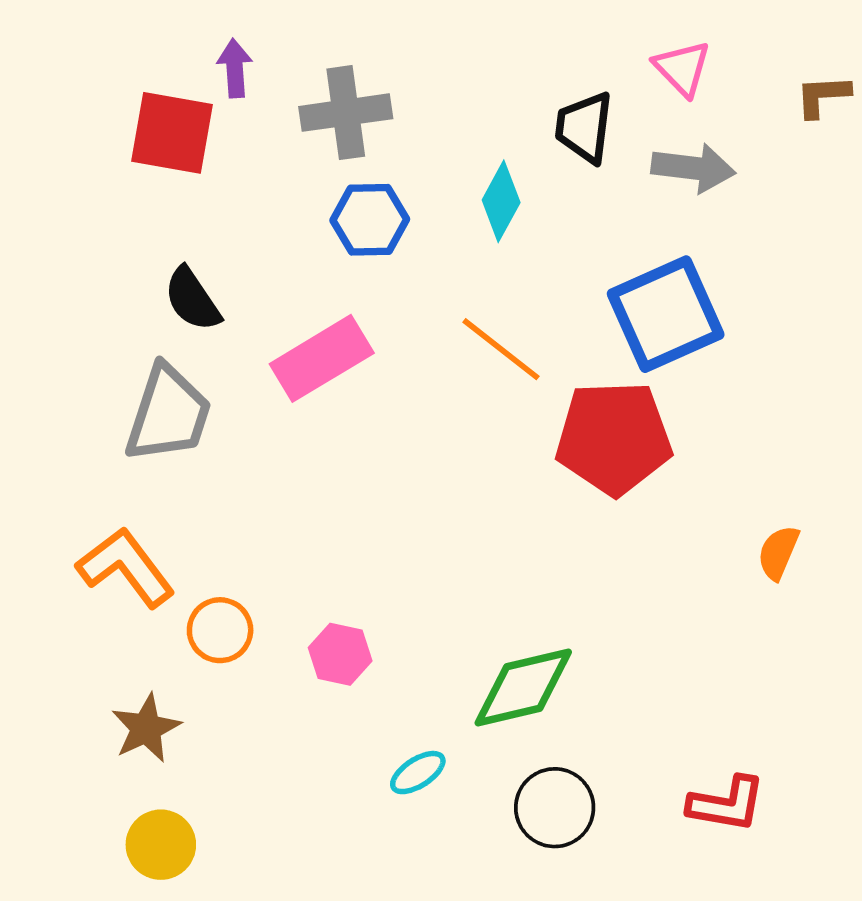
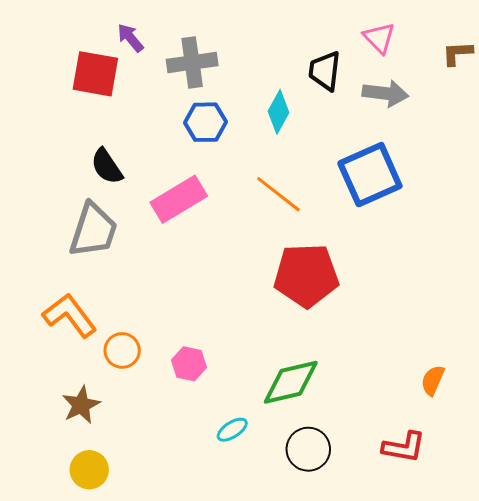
purple arrow: (235, 68) -> (130, 38), turned -36
red pentagon: (614, 438) -> (306, 275), moved
orange semicircle: (778, 553) -> (433, 380), moved

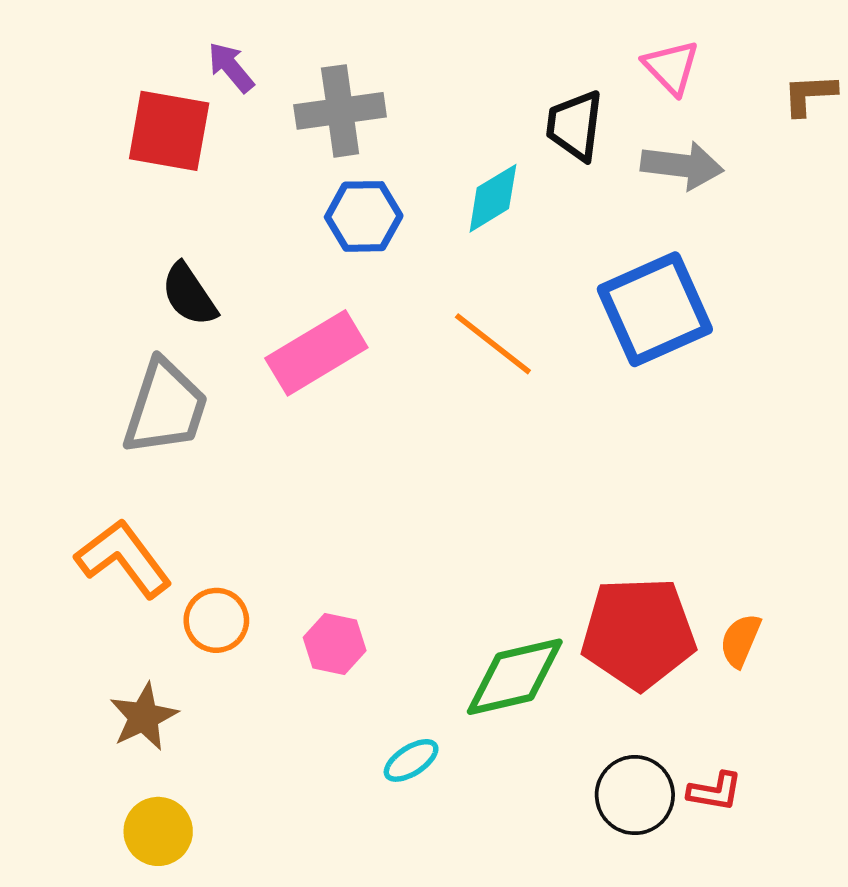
cyan diamond: (278, 112) -> (493, 198), turned 30
red pentagon: (306, 275) -> (638, 633), moved
orange semicircle: (433, 380) -> (740, 640), moved
red L-shape: (404, 447) -> (715, 791), size x0.7
black circle: (308, 449) -> (635, 795), moved

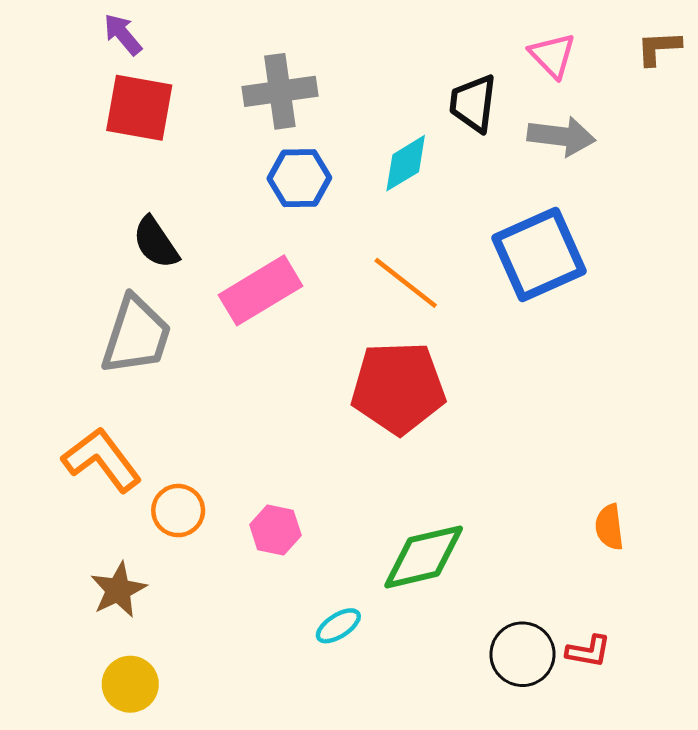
purple arrow: (231, 67) -> (123, 34), moved
brown L-shape: (810, 95) -> (659, 48), moved
red pentagon: (638, 633) -> (398, 388), moved
orange semicircle: (740, 640) -> (609, 527), turned -30

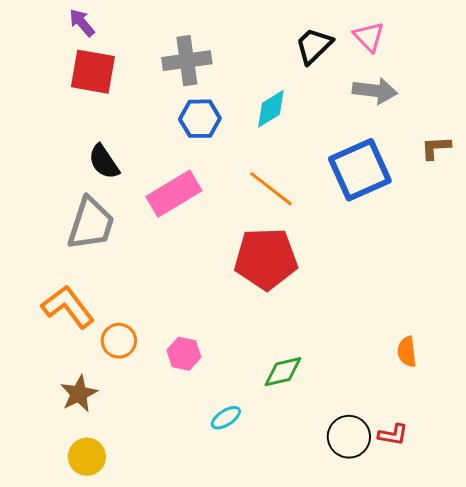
brown L-shape: (659, 48) -> (436, 148), moved
black trapezoid: (473, 103) -> (314, 46), moved, turned 39
green diamond: (424, 557) -> (283, 372), size x0.7

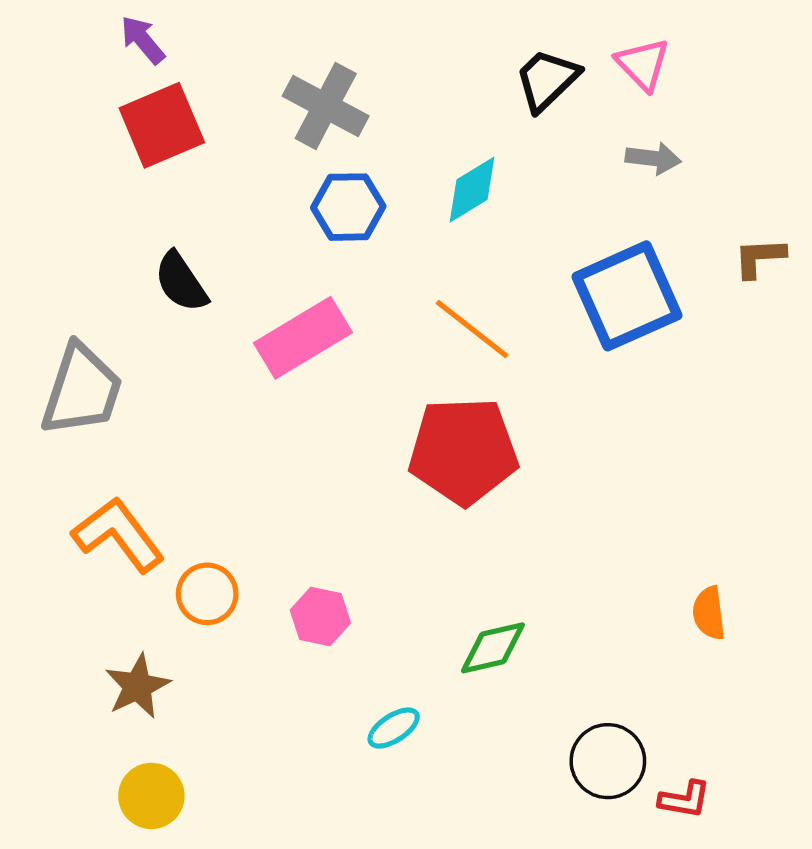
gray cross: (187, 61) -> (326, 106), turned 36
red square: (93, 72) -> (162, 125), turned -33
gray arrow: (375, 91) -> (653, 158), size x0.7
gray trapezoid: (91, 224) -> (82, 390), moved
red L-shape: (393, 435) -> (685, 799), moved

